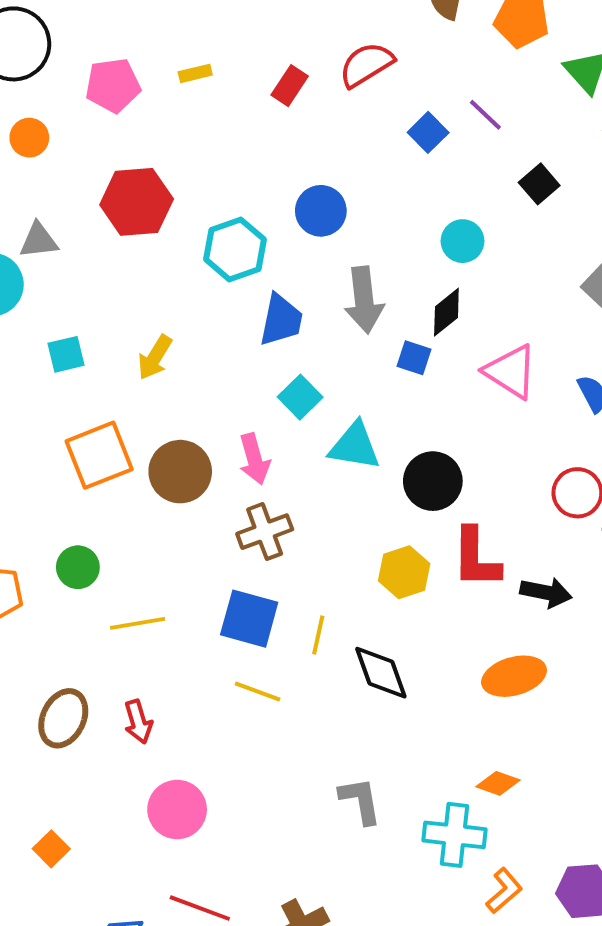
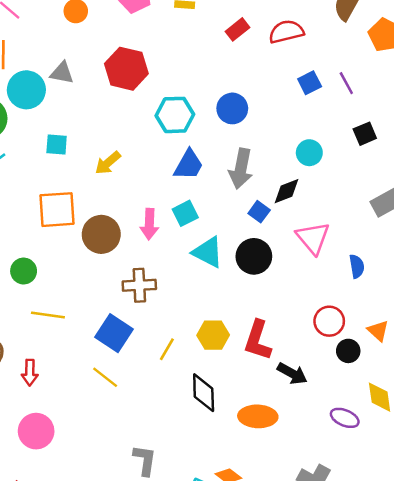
pink arrow: (254, 459) -> (149, 224), moved
black circle: (433, 481) -> (254, 256), moved
yellow line: (318, 635) -> (167, 349), moved
black diamond: (381, 673) -> (204, 393), moved

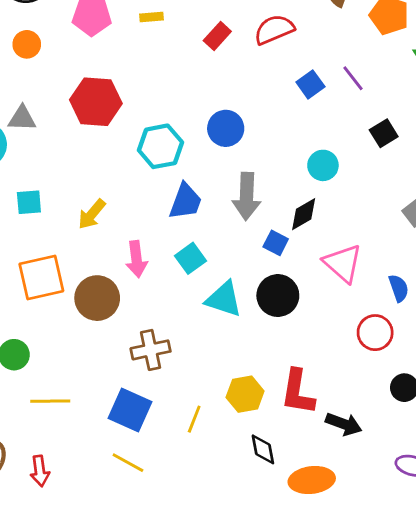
pink arrow: (149, 224) -> (136, 259), moved
red circle: (329, 321) -> (375, 333), moved
black diamond: (204, 393) -> (263, 449), moved, size x0.7

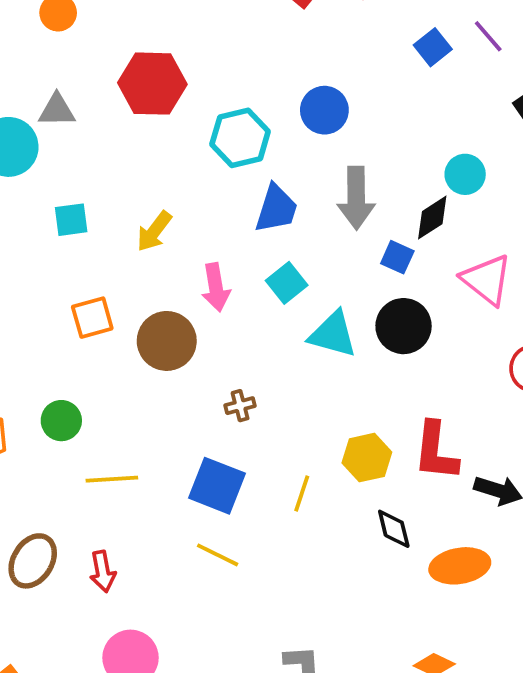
cyan circle: (323, 165) -> (465, 174), moved
orange square: (41, 277) -> (92, 318), size x0.7
brown cross: (151, 350) -> (240, 406), size x0.6

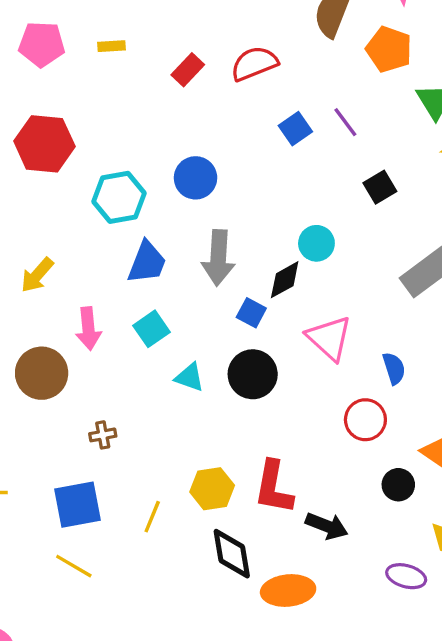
cyan triangle: (333, 334) -> (189, 377), size x0.7
blue square: (217, 486) -> (77, 505), turned -36
black diamond: (394, 529) -> (232, 554), size x1.4

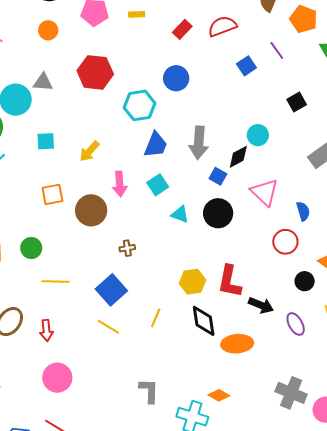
purple line: (345, 122) -> (277, 51), moved
blue circle: (196, 178) -> (176, 78), moved
blue square: (77, 505) -> (111, 290), turned -32
yellow line: (152, 517) -> (156, 318), moved
purple ellipse: (406, 576) -> (296, 324), moved, turned 45

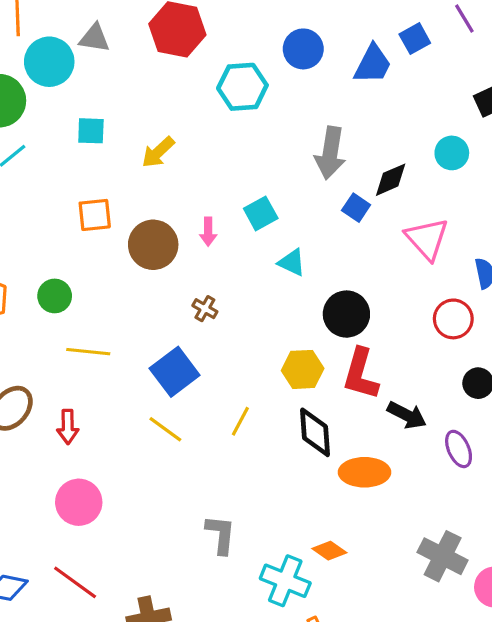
cyan circle: (258, 135) -> (452, 153), moved
blue trapezoid: (156, 145) -> (373, 64), moved
pink arrow: (120, 184) -> (208, 232), moved, size x0.7
black circle: (218, 213) -> (346, 314), moved
brown cross: (127, 248) -> (205, 309), turned 35

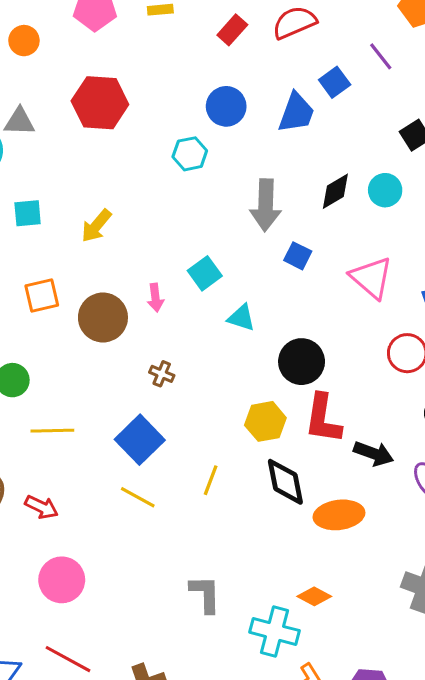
cyan hexagon: (242, 87) -> (190, 154), moved, size x0.7
black diamond: (391, 180) -> (335, 191), moved
red arrow: (68, 427) -> (42, 507), turned -56

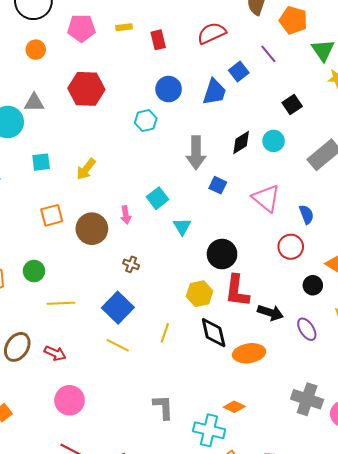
red rectangle: (232, 30) -> (158, 40), moved, turned -54
cyan triangle: (241, 318) -> (182, 226), turned 42

